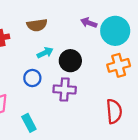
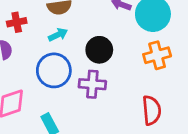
cyan arrow: (45, 53) -> (58, 35), moved
blue circle: (32, 78) -> (54, 70), size x1.6

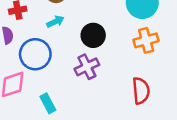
blue circle: (54, 70) -> (35, 54), moved
purple cross: (92, 84) -> (87, 67), turned -30

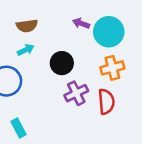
purple cross: (87, 67) -> (76, 93), moved
red semicircle: (141, 91) -> (106, 102), moved

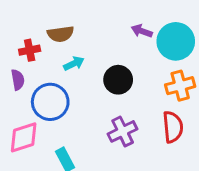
brown semicircle: (27, 26) -> (61, 34), moved
purple cross: (76, 93) -> (123, 131), moved

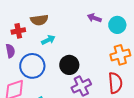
cyan circle: (176, 41) -> (117, 25), size x0.7
black circle: (118, 80) -> (69, 65), moved

